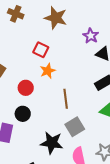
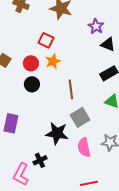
red circle: (26, 88) -> (31, 63), moved
black circle: (23, 114) -> (32, 84), moved

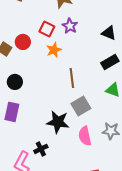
purple star: (96, 26) -> (70, 26), moved
red circle: (31, 63) -> (23, 42), moved
black circle: (32, 84) -> (15, 82), moved

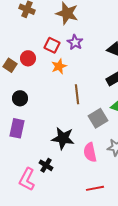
gray square: (81, 106) -> (98, 118), moved
black cross: (41, 149) -> (46, 165), turned -32

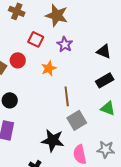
red square: (52, 45) -> (36, 39), moved
gray square: (98, 118) -> (77, 120), moved

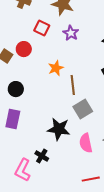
orange star: (49, 68) -> (56, 68), moved

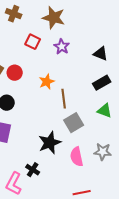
red circle: (24, 49) -> (15, 73), moved
black star: (59, 129) -> (50, 143), turned -30

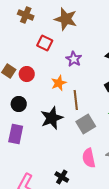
purple star: (62, 47) -> (74, 59), moved
black star: (50, 143) -> (52, 118), moved
black cross: (33, 170) -> (62, 177), moved

